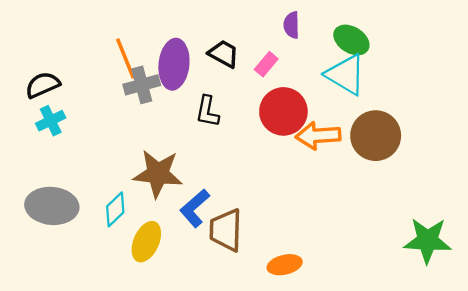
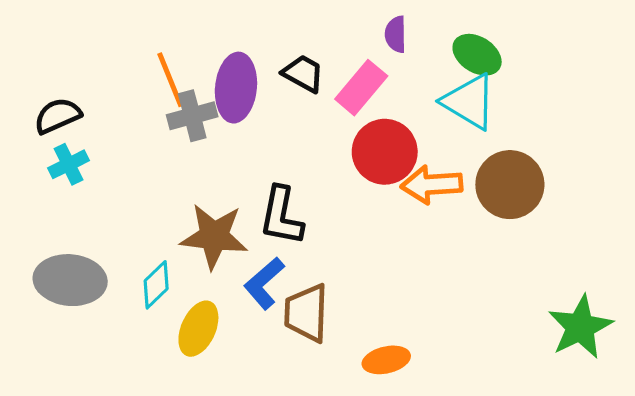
pink rectangle: (266, 64) -> (361, 88), size x1.6
black L-shape: (207, 111) -> (281, 216), moved, size x1.4
green star: (428, 241) -> (580, 327), turned -30

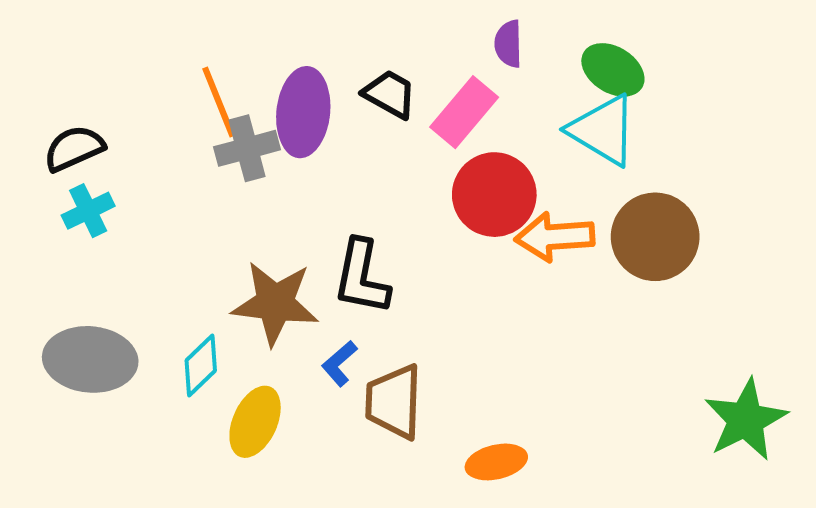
blue L-shape: (264, 283) -> (339, 363), size x0.7

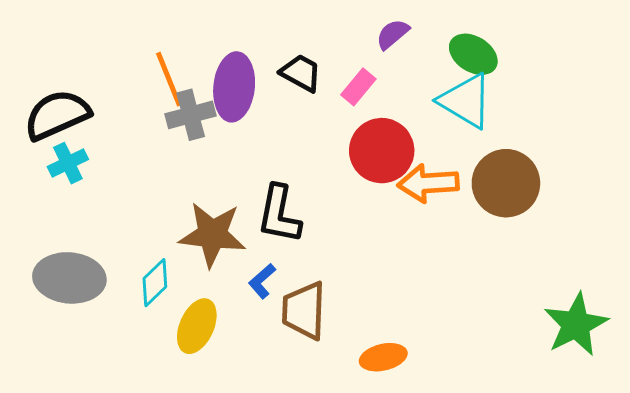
purple semicircle: (508, 44) -> (393, 34), turned 51
pink rectangle: (464, 112) -> (358, 87), size x0.7
black semicircle: (74, 148) -> (57, 115), size x1.4

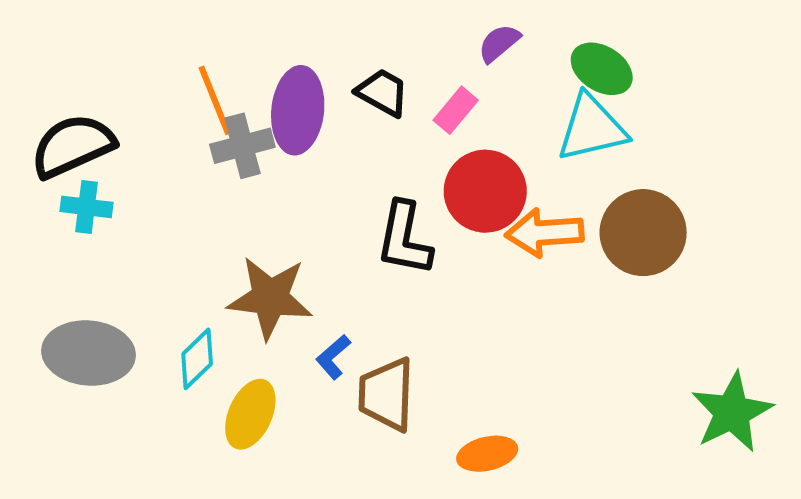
cyan triangle: (466, 101) -> (592, 128), turned -44
cyan cross: (68, 163) -> (87, 207), turned 33
black L-shape: (279, 214) -> (404, 239), moved

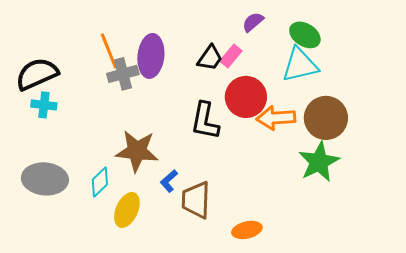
black trapezoid: (383, 92) -> (210, 58), moved, turned 96
green star: (732, 412) -> (319, 162), moved

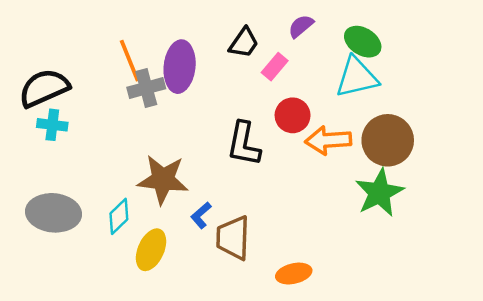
black trapezoid: (210, 58) -> (244, 43), moved
red circle: (246, 97) -> (293, 115), size x0.7

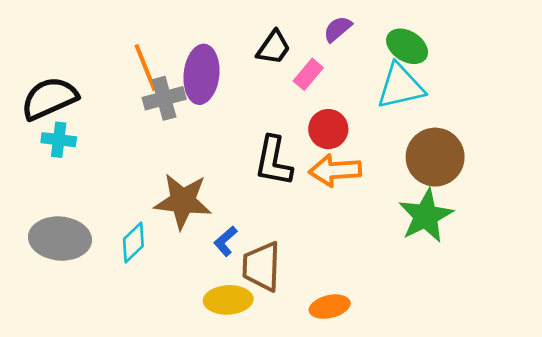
orange arrow: (328, 140) -> (335, 170), moved
yellow ellipse: (151, 250) -> (228, 300), moved, turned 63

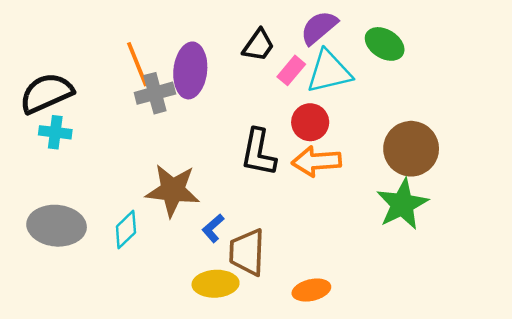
purple semicircle: (338, 29) -> (319, 28), size x1.4
cyan triangle: (400, 86) -> (329, 72), moved

